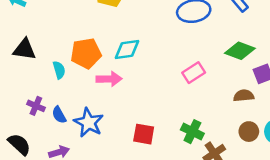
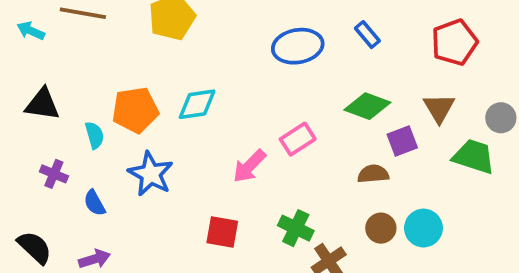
pink arrow: (109, 79) -> (249, 166), moved, turned 135
purple cross: (36, 106) -> (54, 174), moved
blue star: (89, 123) -> (151, 174), moved

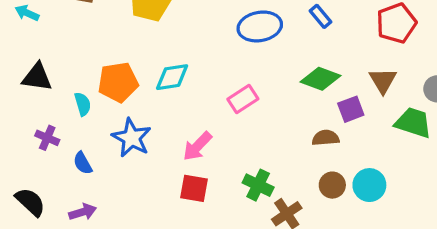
pink rectangle: (298, 139) -> (243, 99), moved
pink arrow: (249, 166) -> (197, 146), moved

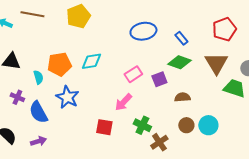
blue rectangle: (320, 16) -> (181, 38), moved
brown triangle: (383, 80) -> (216, 63), size x1.4
purple square: (351, 109) -> (159, 79), moved
pink arrow: (197, 146) -> (123, 102), moved
blue semicircle: (83, 163) -> (38, 112), size x1.6

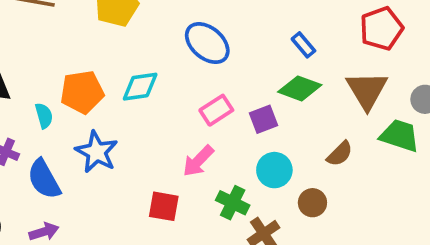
blue ellipse: (143, 31) -> (207, 43), moved, turned 50
brown semicircle: (182, 97) -> (340, 154), moved, turned 140
cyan circle: (208, 125) -> (274, 170), moved

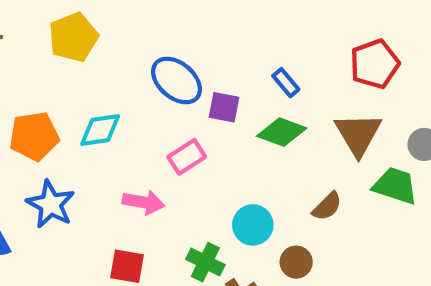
purple square: (264, 119) -> (224, 107), moved, turned 32
pink arrow: (198, 161) -> (143, 202), moved, turned -124

